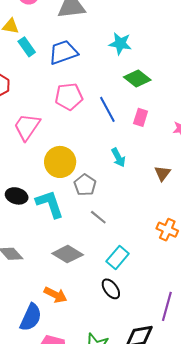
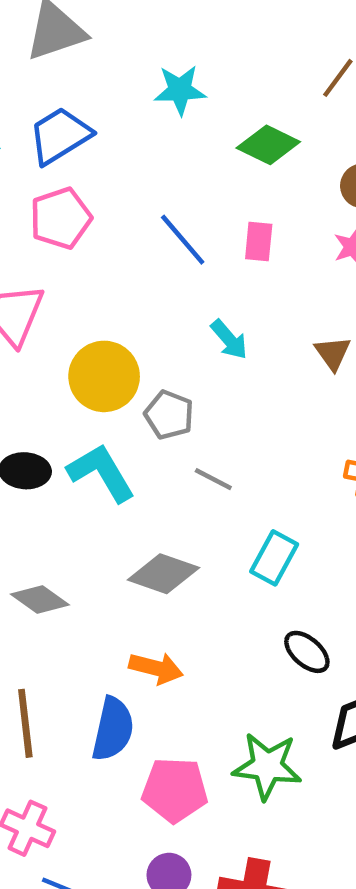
green diamond: (137, 78) -> (268, 145), moved
pink pentagon: (69, 97) -> (61, 218), moved
black ellipse: (111, 289) -> (307, 652), moved

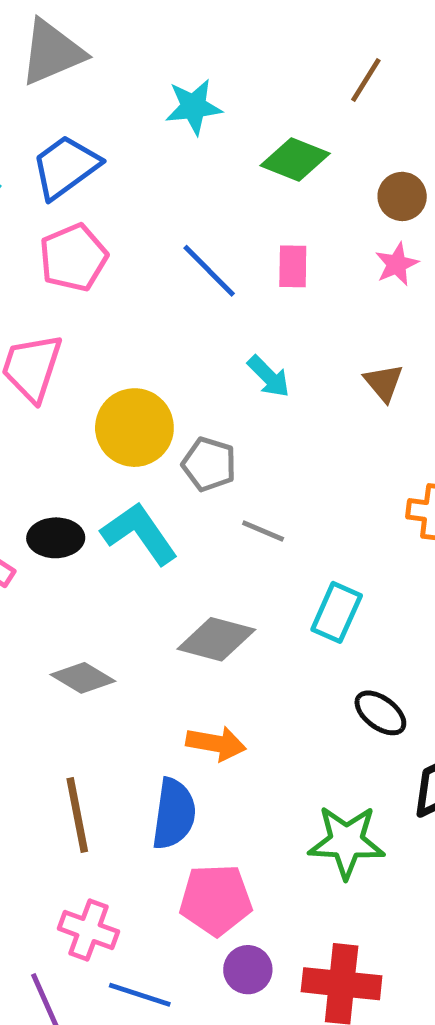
pink pentagon: (175, 790) -> (216, 900), moved

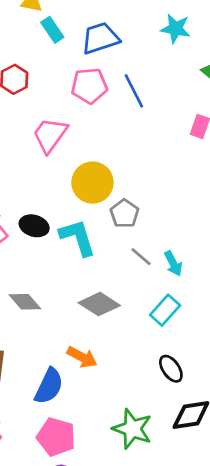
blue line: (209, 271) -> (134, 91), moved
cyan arrow: (269, 376) -> (173, 263), moved

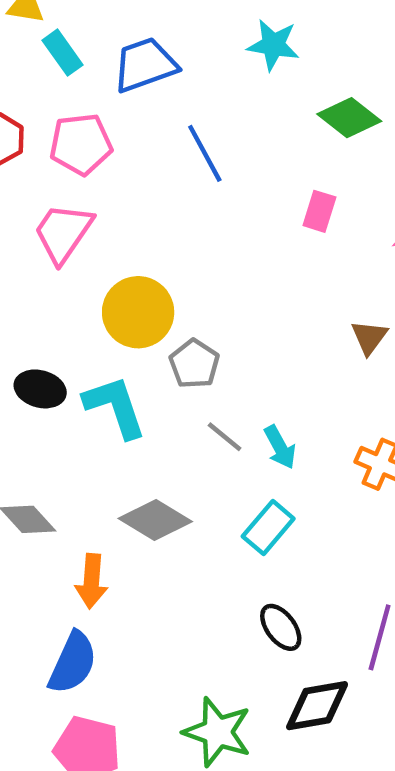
pink pentagon: (89, 86) -> (81, 144), moved
orange arrow: (82, 357) -> (92, 581), moved, turned 68

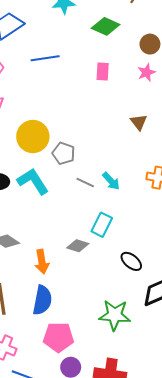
blue line: (205, 153) -> (45, 58), turned -56
gray diamond: (155, 520) -> (78, 246), moved, size x0.7
cyan rectangle: (268, 527) -> (102, 225), moved

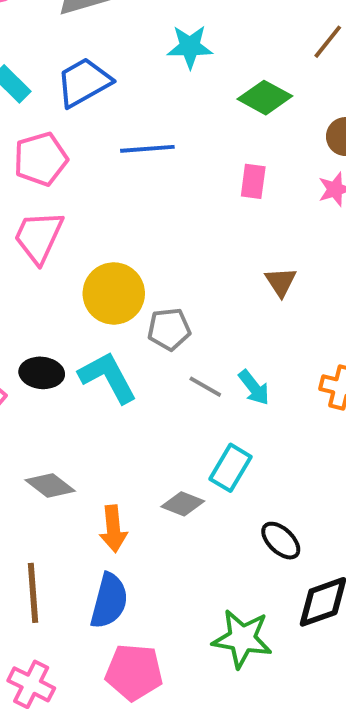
brown triangle: (139, 122) -> (281, 282), moved
gray pentagon: (64, 153) -> (169, 329), turned -30

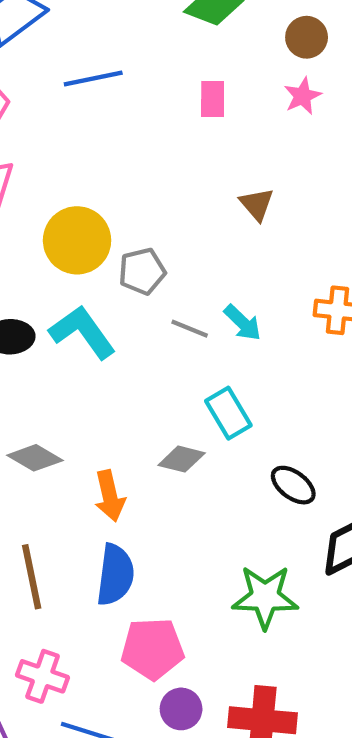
cyan rectangle: (231, 468) -> (228, 413), turned -54

